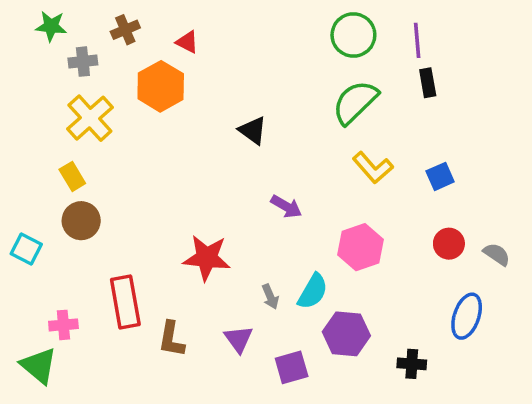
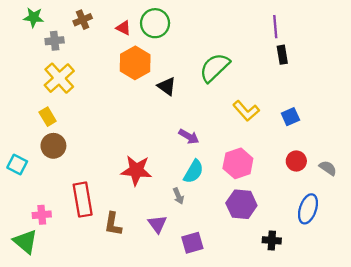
green circle: (353, 35) -> (155, 23), moved
orange hexagon: (161, 86) -> (135, 63), moved
green semicircle: (355, 102) -> (215, 68), moved
cyan semicircle: (313, 291) -> (194, 172), moved
purple hexagon: (346, 334) -> (241, 204), moved

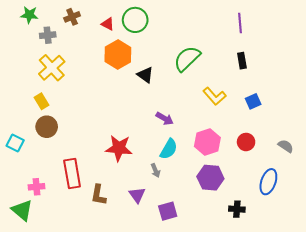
black rectangle: (282, 55) -> (242, 61), moved
red circle: (296, 161) -> (246, 142), moved

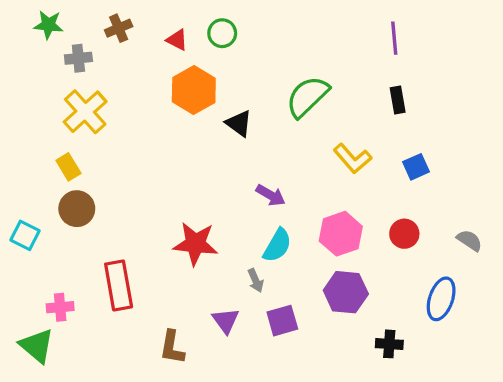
green circle: (135, 20) -> (222, 33), size x0.7
brown L-shape: (99, 195) -> (172, 347), moved
purple square: (168, 211) -> (282, 321), moved

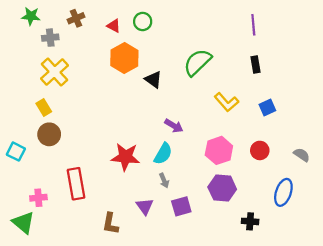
cyan semicircle: (277, 245) -> (163, 154), moved

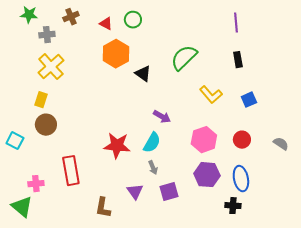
yellow rectangle: (44, 107) -> (41, 100), turned 49
blue ellipse: (283, 192) -> (241, 179), moved, turned -30

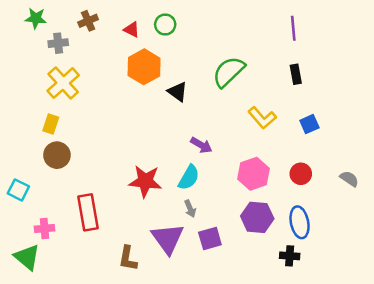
cyan square: (15, 141) -> (18, 190), moved
purple triangle: (135, 192) -> (168, 238), size x1.6

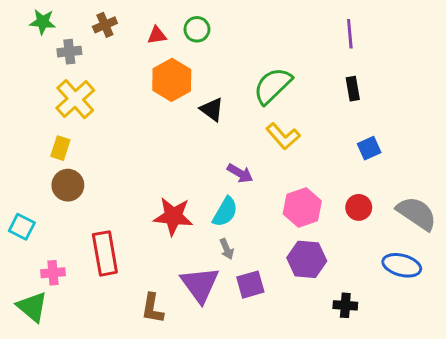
red triangle: (132, 29) -> (157, 35), turned -35
yellow L-shape: (262, 118) -> (283, 136), moved
gray semicircle: (349, 179) -> (417, 213), size x1.8
blue ellipse: (300, 222) -> (402, 265), moved, turned -64

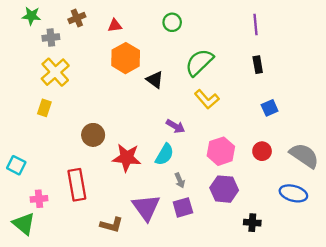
green circle: (197, 29) -> (172, 22), moved
brown circle: (68, 185) -> (93, 135), moved
gray arrow: (227, 249) -> (180, 180), moved
brown L-shape: (152, 308) -> (112, 225), turned -85

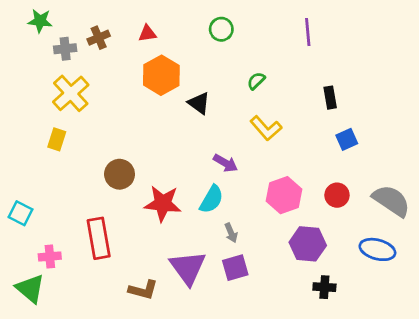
brown cross: (77, 18) -> (99, 38), moved
purple line: (256, 24) -> (308, 32), moved
green semicircle: (199, 62) -> (256, 81), size x0.5
black rectangle: (258, 65) -> (330, 98), moved
purple hexagon: (224, 189) -> (308, 244), moved

